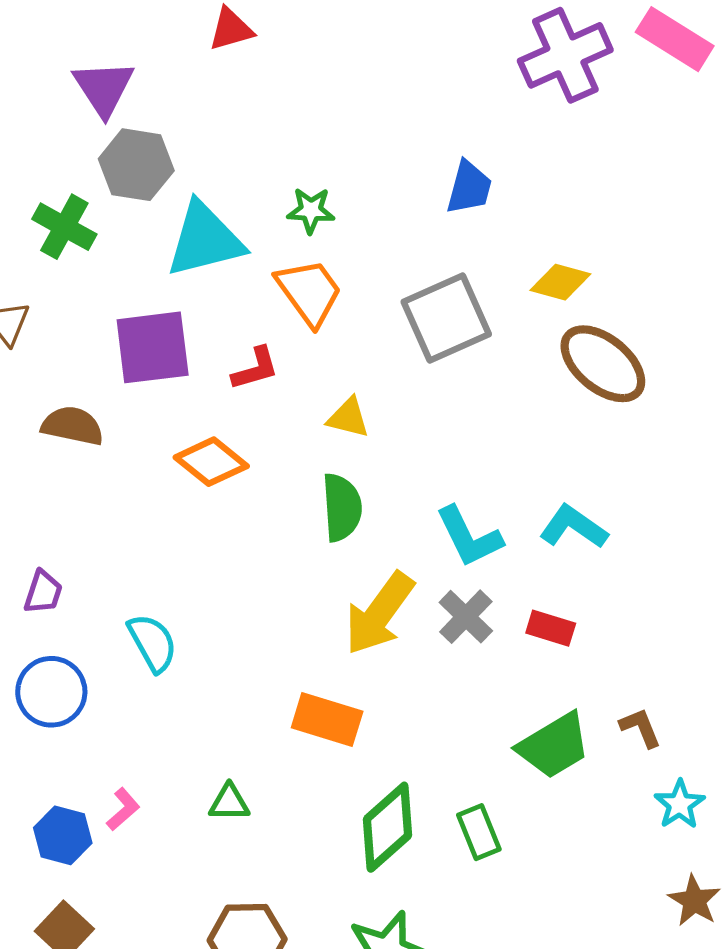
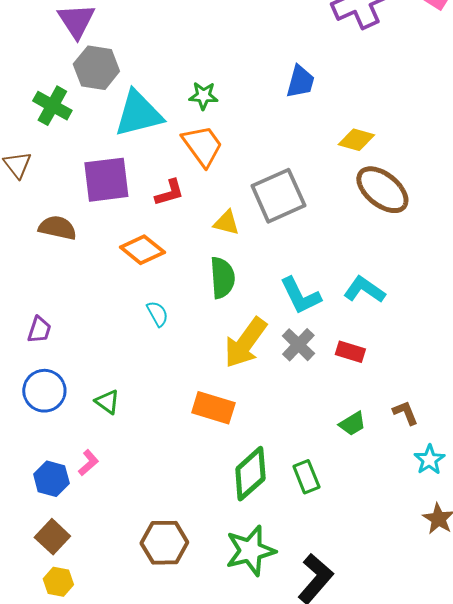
gray square: (446, 318) -> (278, 196), moved
cyan semicircle: (153, 643) -> (157, 314), moved, size x0.7
green trapezoid: (554, 746) -> (352, 424), size x0.6
green triangle: (229, 803) -> (107, 402), moved, turned 36

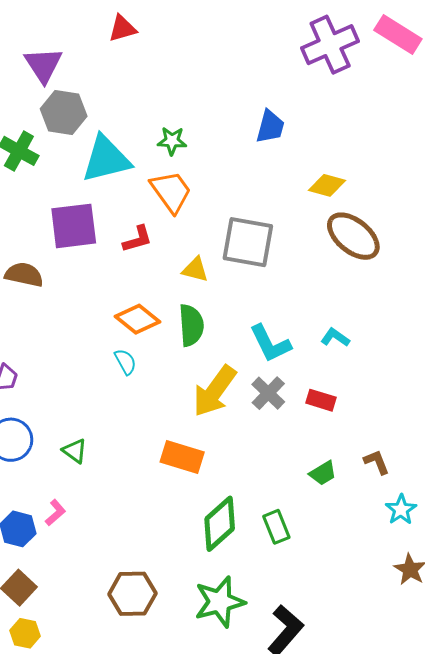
gray square: (278, 196) -> (248, 242), turned 34
orange diamond: (142, 250) -> (138, 319), moved
cyan L-shape: (364, 290) -> (335, 337), size x0.7

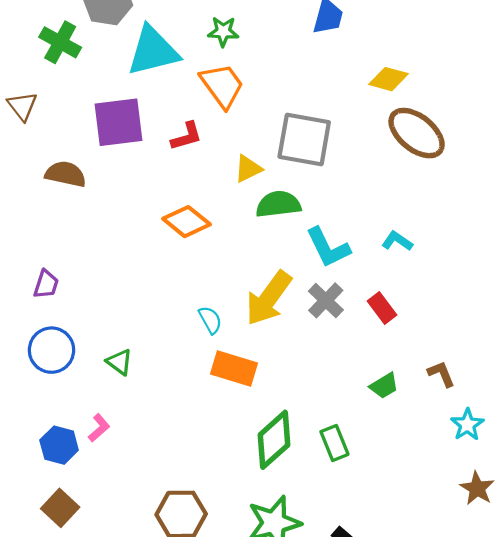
yellow triangle: (195, 270) -> (248, 169), turned -40
green semicircle: (191, 325) -> (278, 204), moved, turned -93
cyan semicircle: (125, 362) -> (210, 320), moved
red rectangle: (321, 400) -> (382, 308), turned 36

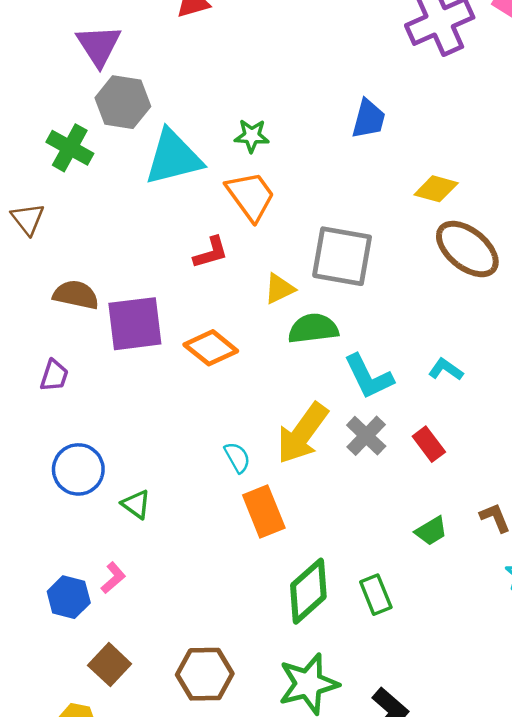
purple square: (118, 122) -> (135, 324), moved
purple trapezoid: (46, 284) -> (54, 375), moved
blue circle: (52, 350) -> (78, 469), moved
orange rectangle: (234, 368) -> (264, 512), turned 51
brown square: (60, 508) -> (110, 665), moved

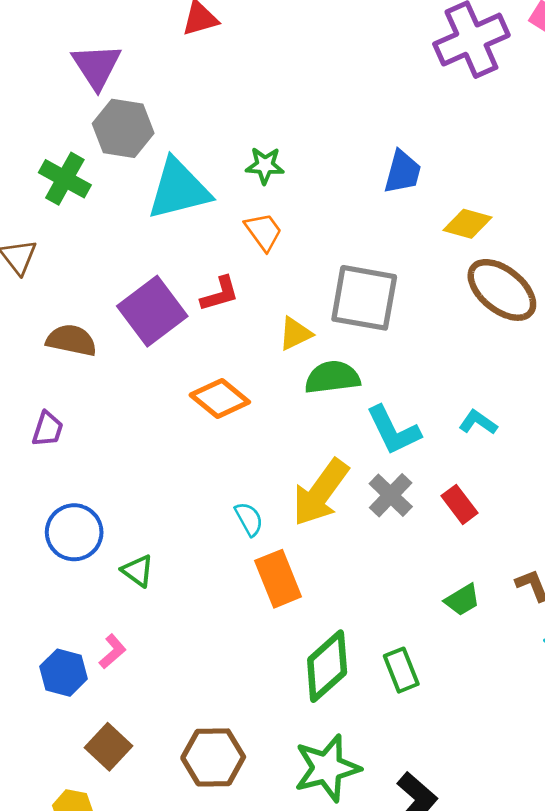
blue trapezoid: (369, 119) -> (403, 172), moved
orange trapezoid: (251, 196) -> (264, 232), size x0.7
purple square: (135, 324) -> (152, 311), moved, turned -30

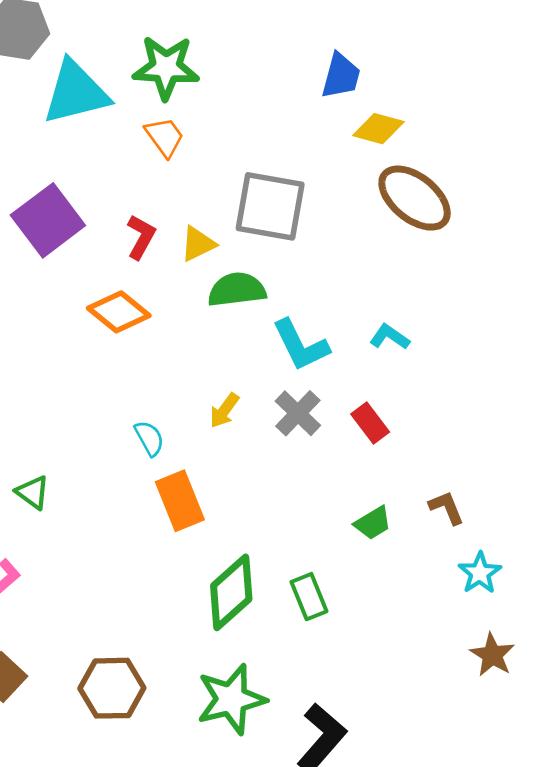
green star: (265, 165) -> (166, 68), size x1.6
blue trapezoid: (403, 172) -> (341, 76), moved
red L-shape: (220, 294) -> (141, 237), moved, turned -45
yellow arrow: (320, 493) -> (224, 410), size x0.5

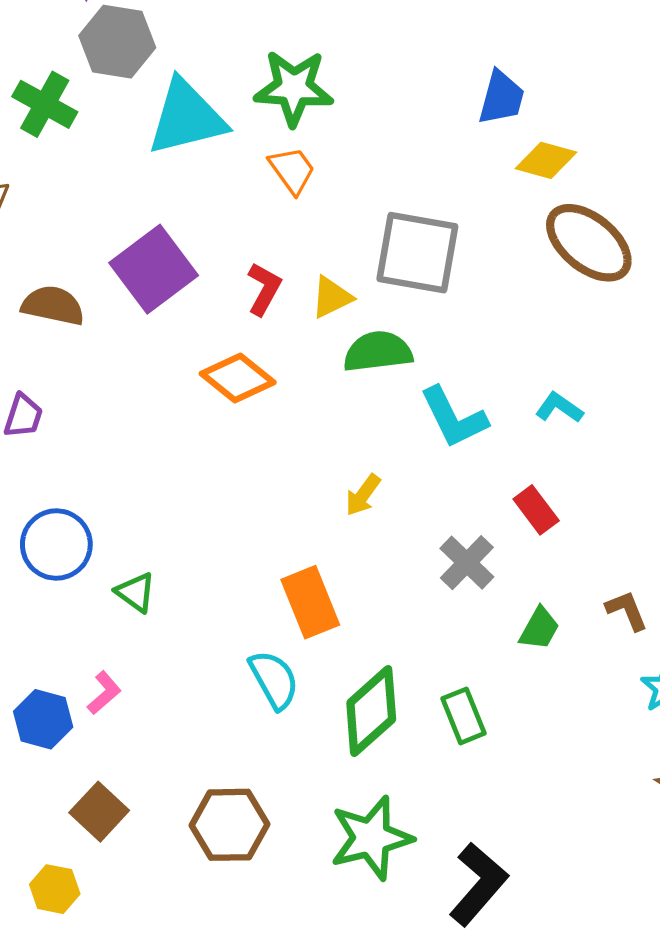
gray cross: (298, 413) -> (467, 563), moved
cyan semicircle: (149, 438) -> (274, 680), moved, size x1.4
green trapezoid: (373, 523) -> (539, 629), turned -30

